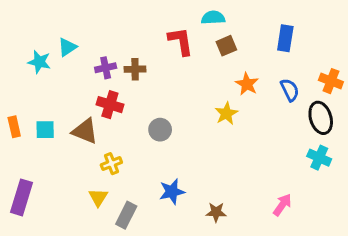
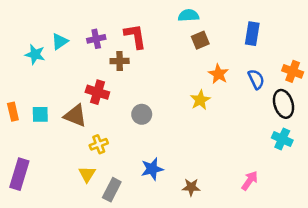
red L-shape: (181, 41) -> (135, 36), moved
purple cross: (106, 68) -> (96, 39), moved

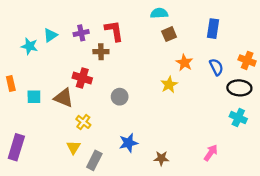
black ellipse: (283, 104) -> (239, 88), turned -70
orange rectangle: (13, 112) -> (11, 84), moved
yellow cross: (99, 144) -> (83, 122), turned -32

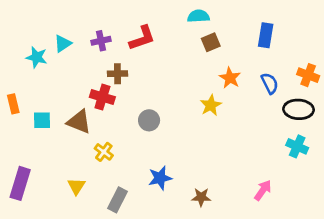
red L-shape: (114, 31) -> (142, 38), turned 80
brown cross: (101, 52) -> (117, 74), moved
yellow triangle: (73, 147) -> (76, 186), moved

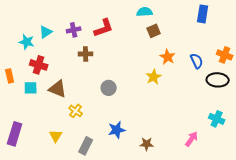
blue rectangle: (266, 35) -> (203, 14), moved
red cross: (102, 97) -> (39, 65), moved
cyan cross: (297, 146) -> (217, 119), moved

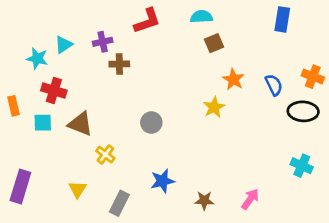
red L-shape: (104, 28) -> (147, 21), moved
brown cross: (86, 54) -> (119, 64), moved
pink arrow: (192, 139) -> (250, 199), moved

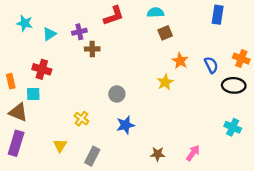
cyan star: (37, 58) -> (25, 23), moved
brown triangle: (80, 124) -> (18, 112), moved
blue star: (162, 181) -> (125, 125), moved

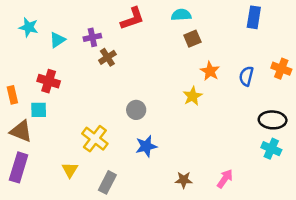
brown cross: (92, 49) -> (107, 57), turned -32
blue semicircle: (211, 65) -> (246, 76), turned -140
black ellipse: (234, 85) -> (273, 120), moved
yellow cross: (81, 119) -> (95, 139), size x1.5

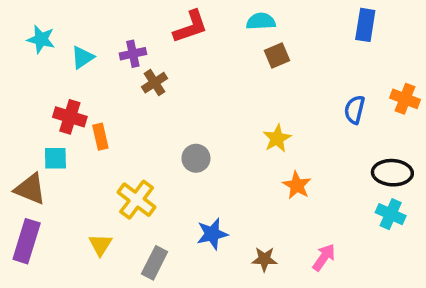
orange star: (210, 71) -> (297, 185), moved
orange rectangle: (12, 95) -> (100, 137), moved
blue star: (146, 146) -> (212, 234), moved

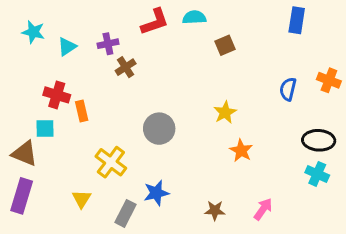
cyan semicircle: (261, 21) -> (194, 17), moved
gray circle: (196, 158) -> (159, 129), size x1.4
blue star: (212, 234) -> (156, 193), moved

